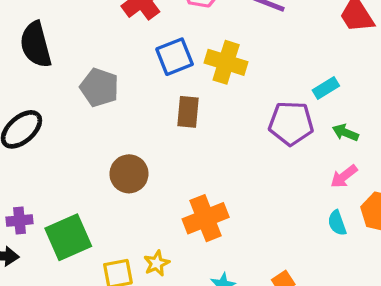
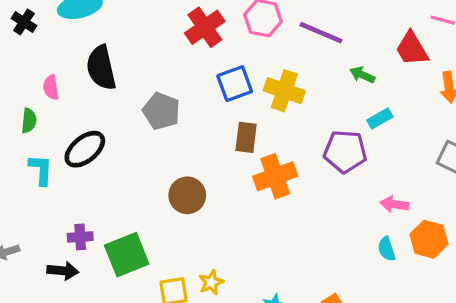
green arrow: (345, 133) -> (362, 75), moved
pink arrow: (344, 176) -> (394, 204), turned 44
orange cross: (206, 218) -> (275, 176), moved

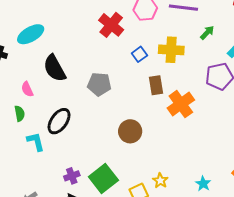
green arrow: (362, 75) -> (207, 33), moved, turned 126
blue square: (235, 84) -> (139, 54), size x0.7

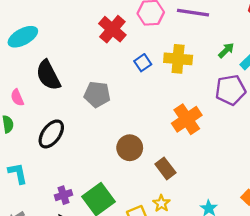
green arrow: (207, 33) -> (226, 50), moved
brown rectangle: (156, 85) -> (165, 168), moved, turned -30
cyan L-shape: (36, 142) -> (18, 173), moved

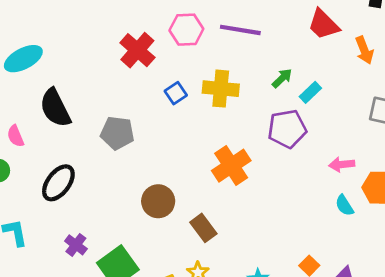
purple cross: (64, 195) -> (76, 245), moved, turned -35

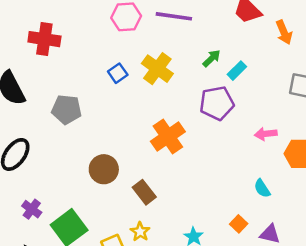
red cross: (137, 50) -> (44, 39), moved, turned -32
yellow cross: (221, 89) -> (157, 69), turned 32
cyan semicircle: (344, 205) -> (262, 188), moved

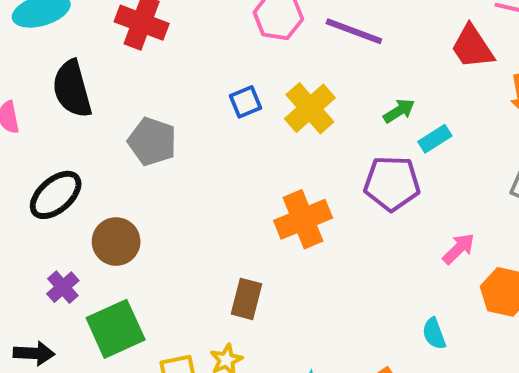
pink arrow: (266, 134) -> (459, 249), turned 130
brown circle: (104, 169) -> (116, 242), moved
brown rectangle: (144, 192) -> (247, 299), turned 40

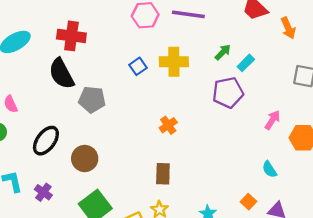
black semicircle: (72, 89) -> (61, 74), moved
yellow cross: (310, 108) -> (174, 62), turned -36
orange cross: (303, 219) -> (168, 125), moved, size x0.6
purple cross: (63, 287) -> (43, 192), moved

